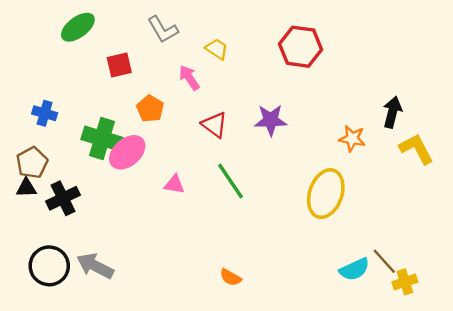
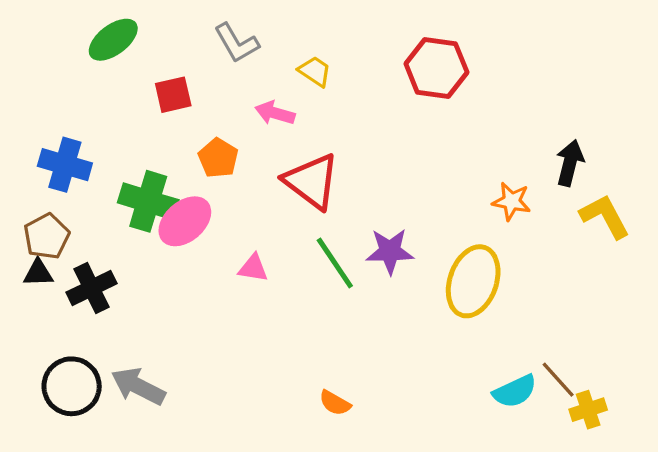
pink arrow: (189, 78) -> (275, 113), turned -40
blue cross: (45, 113) -> (65, 165), size x1.4
purple star: (271, 120) -> (390, 251), moved
red triangle: (214, 125) -> (312, 181), size x1.5

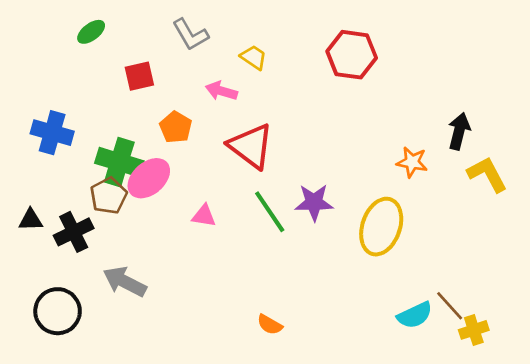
green ellipse: (113, 40) -> (91, 32), size x0.7
brown pentagon: (47, 236) -> (109, 196), moved
gray arrow: (138, 386) -> (125, 282), moved

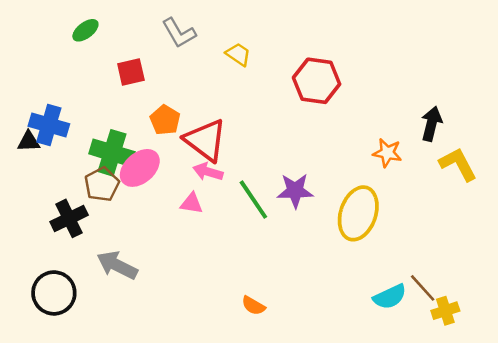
red hexagon: (352, 55) -> (317, 81), moved
pink arrow: (221, 91) -> (208, 172), moved
red triangle: (251, 146) -> (205, 140), moved
black triangle: (31, 220) -> (29, 141), moved

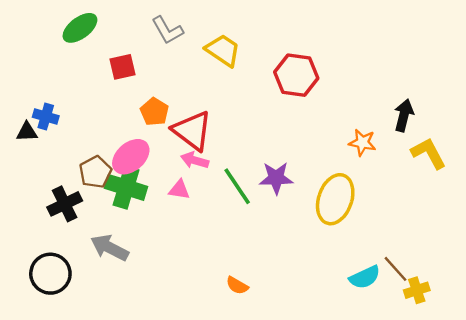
green ellipse: (85, 30) -> (80, 28), size x1.4
yellow trapezoid: (238, 54) -> (223, 50), size x1.5
blue cross: (49, 125) -> (46, 117), size x0.7
green cross: (112, 153) -> (126, 187), moved

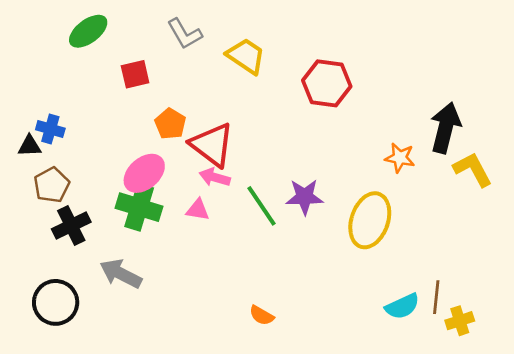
black arrow: (404, 115) -> (445, 128), size x1.4
brown pentagon: (95, 172) -> (52, 185), moved
brown line: (395, 269) -> (436, 297), turned 48

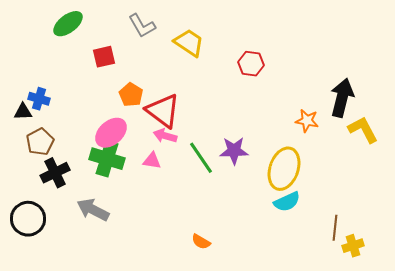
red hexagon: (327, 83) -> (251, 64), size x0.7
black circle: (56, 302) -> (28, 219), moved
cyan semicircle: (402, 306) -> (287, 202), moved

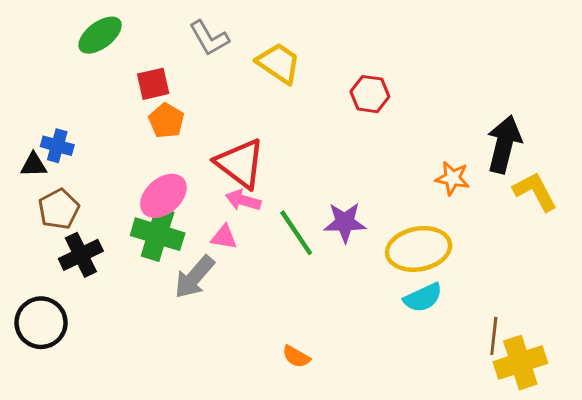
orange pentagon: (131, 95) -> (166, 121), moved
yellow ellipse: (284, 169) -> (419, 249), turned 60
gray arrow: (93, 210) -> (194, 277), moved, turned -76
yellow cross: (353, 246) -> (520, 363), size x1.6

